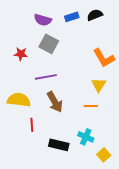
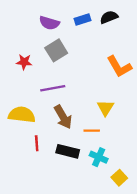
gray square: (49, 44) -> (56, 50), turned 30
yellow triangle: (99, 85) -> (105, 108), moved
orange line: (91, 106) -> (92, 131), moved
black rectangle: (59, 145) -> (68, 151), moved

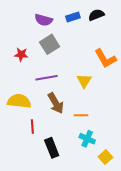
yellow triangle: (105, 108) -> (84, 81), moved
black rectangle: (68, 151) -> (52, 148), moved, turned 54

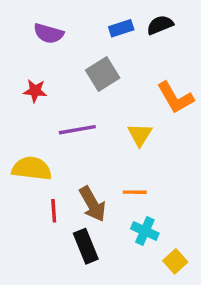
purple semicircle: (44, 20) -> (49, 33), moved
gray square: (50, 44) -> (103, 74), moved
brown arrow: (56, 103) -> (92, 204), moved

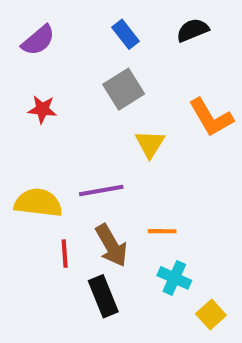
blue rectangle: (121, 28) -> (126, 34), moved, turned 70
purple semicircle: (49, 33) -> (38, 40), moved, turned -56
purple line: (77, 130) -> (101, 191), moved
yellow triangle: (140, 135) -> (150, 144), moved

